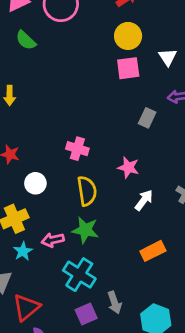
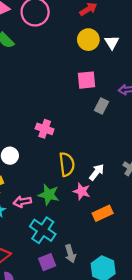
white triangle: (168, 57) -> (112, 42), moved
pink square: (128, 68) -> (86, 80), moved
pink star: (128, 167) -> (82, 191), moved
yellow semicircle: (87, 191) -> (67, 164), moved

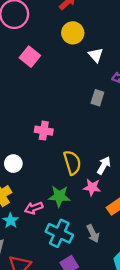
white triangle: (112, 42) -> (96, 55), moved
pink square: (86, 80) -> (30, 57), moved, turned -36
gray arrow: (70, 254) -> (93, 234), moved

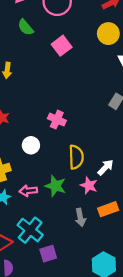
white circle: (13, 164) -> (31, 145), moved
cyan cross: (59, 233) -> (30, 230), moved
gray arrow: (93, 234) -> (80, 217), moved

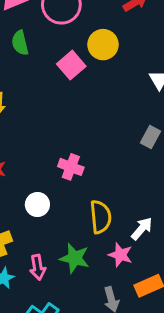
green semicircle: (26, 27) -> (20, 43), turned 30
yellow circle: (108, 34) -> (103, 45), moved
pink arrow: (28, 191) -> (38, 267), turned -90

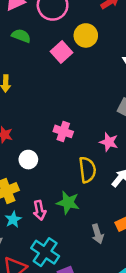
green semicircle: (20, 43) -> (21, 36), turned 126
white circle: (37, 204) -> (28, 160), moved
pink star: (120, 255) -> (109, 142), moved

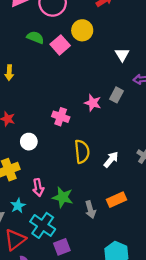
green semicircle: (21, 36) -> (35, 37), moved
pink star: (109, 142) -> (93, 103), moved
green star: (68, 203) -> (63, 197), moved
cyan star: (13, 219) -> (18, 206), moved

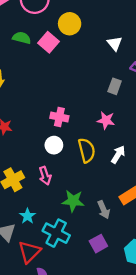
pink star: (93, 103) -> (106, 120), moved
white circle: (29, 142) -> (54, 145), moved
pink arrow: (38, 188) -> (45, 176), moved
purple square: (62, 247) -> (98, 244), moved

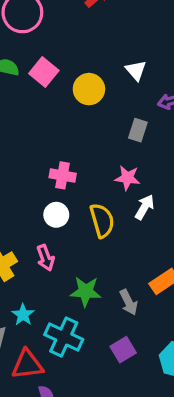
yellow circle: (70, 24) -> (89, 89), moved
white arrow: (118, 154) -> (145, 207), moved
red triangle: (29, 252) -> (27, 364), turned 40

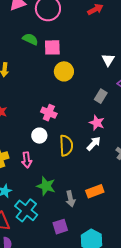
pink square: (44, 72) -> (52, 47), turned 36
yellow circle: (89, 89) -> (64, 71), moved
pink star: (127, 178) -> (97, 123), moved

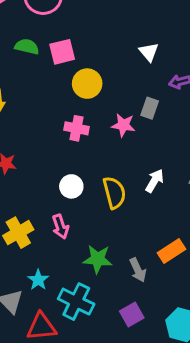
pink cross: (49, 113) -> (76, 128), moved
pink star: (97, 123) -> (123, 125), moved

